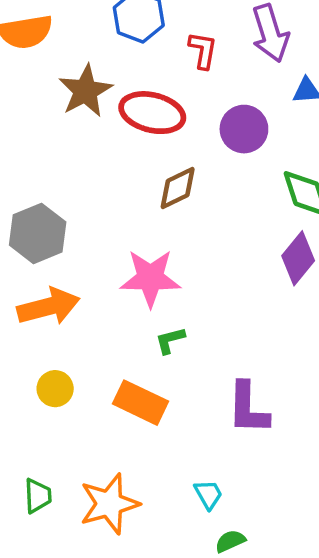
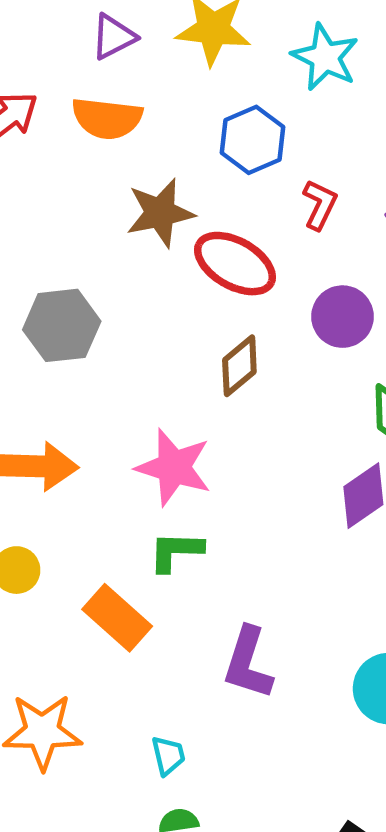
brown diamond: (178, 188) -> (239, 366), turned -30
gray hexagon: (38, 233) -> (62, 325), moved
green L-shape: (170, 340) -> (176, 551), size x1.4

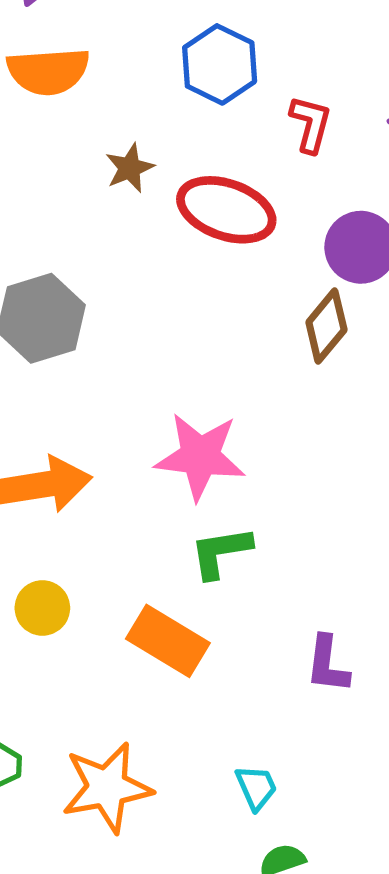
brown star: (160, 213) -> (130, 168), size x0.6
brown diamond: (239, 366) -> (326, 326), moved
purple L-shape: (248, 663) -> (328, 664), size x0.7

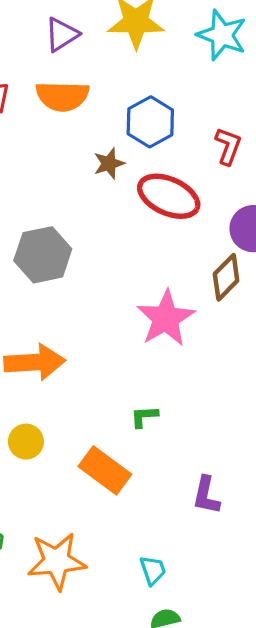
blue hexagon: (220, 64) -> (150, 122), moved
pink star: (200, 456) -> (166, 318), moved, turned 30
green L-shape: (221, 552) -> (144, 416), size x0.7

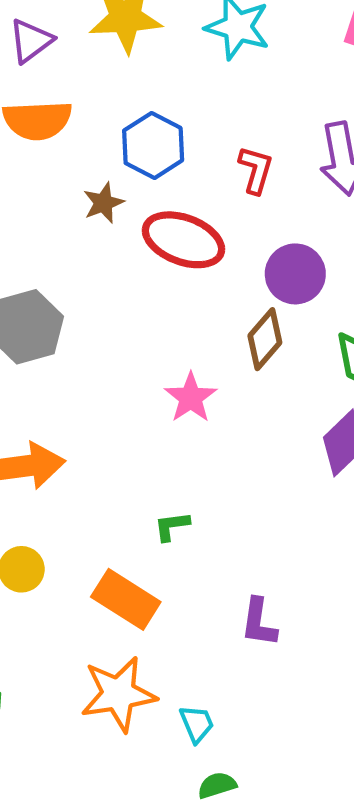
pink star: (166, 318) -> (191, 398), size x0.7
orange star: (57, 561) -> (118, 694), moved

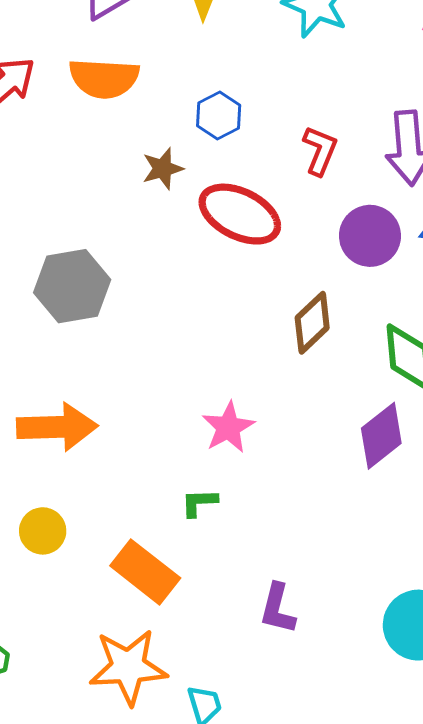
blue hexagon: (153, 145) -> (219, 115), size x0.7
purple circle: (295, 274) -> (370, 236), moved
pink star: (191, 398) -> (228, 427), moved

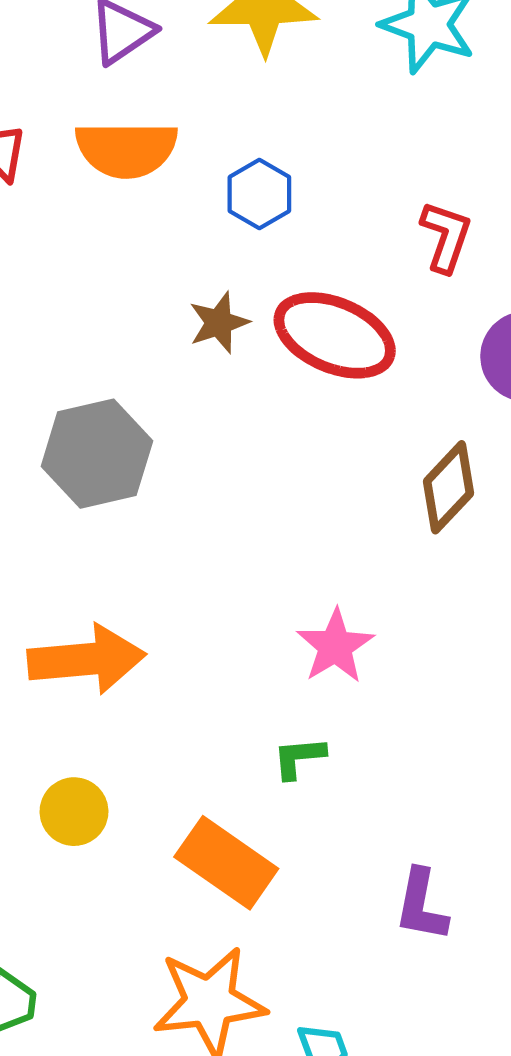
blue hexagon: (219, 115) -> (259, 194), moved
brown star: (163, 169) -> (219, 323), moved

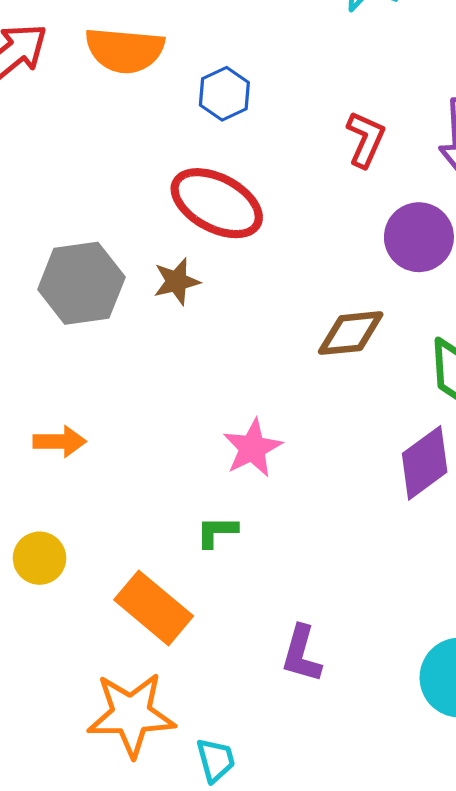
brown star: (219, 323) -> (177, 281), moved
red ellipse: (335, 335) -> (217, 203), moved
brown diamond: (448, 487) -> (351, 333), turned 36
orange arrow: (87, 659) -> (60, 441), size x0.6

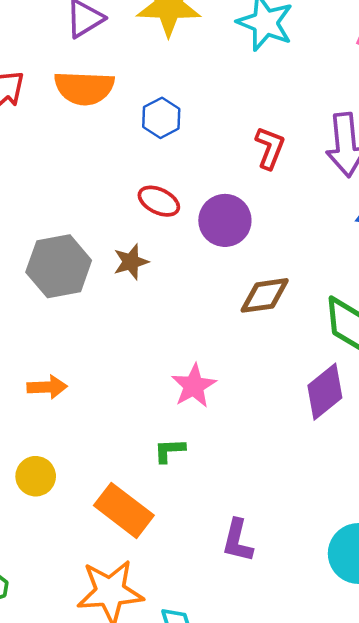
red ellipse: (217, 203) -> (159, 201), size x0.6
purple circle: (419, 237) -> (225, 220), moved

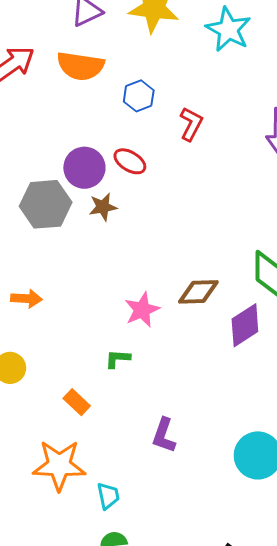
red L-shape: (270, 148) -> (191, 124), moved
purple circle: (225, 220) -> (84, 168), moved
brown diamond: (265, 295) -> (198, 292), moved
orange rectangle: (124, 510) -> (77, 402), size x0.6

